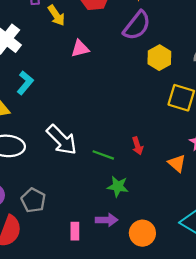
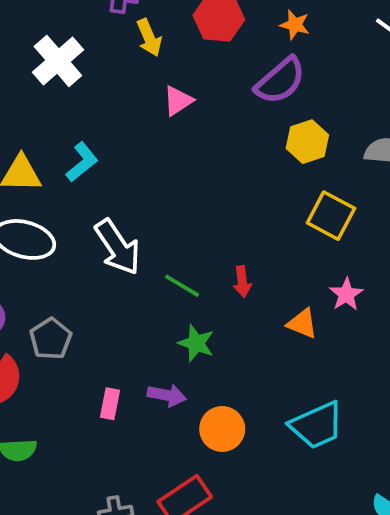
pink triangle: (80, 49) -> (178, 101), turned -30
cyan L-shape: (25, 83) -> (82, 162), moved
orange triangle: (177, 163) -> (302, 324), turned -30

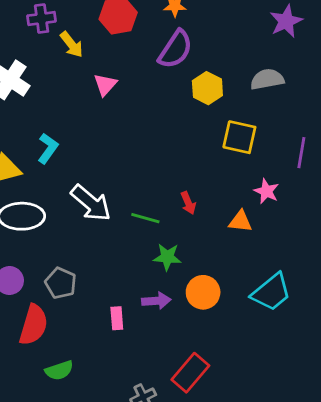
orange circle: (222, 429) -> (203, 292), moved

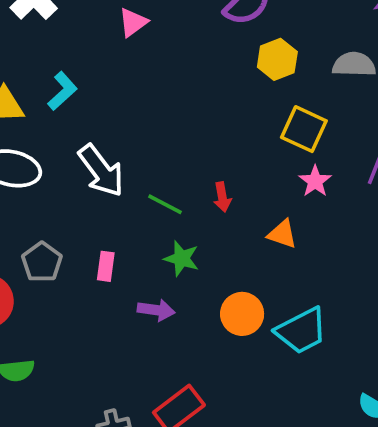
pink triangle: (105, 85) -> (133, 22), moved
pink star: (266, 191) -> (315, 181), moved
orange circle: (203, 292) -> (242, 314), moved
pink rectangle: (117, 318) -> (106, 266), moved

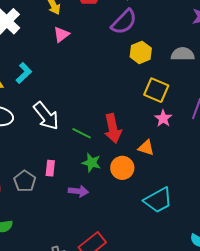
red arrow: (222, 197) -> (113, 128), size x1.8
gray pentagon: (42, 262) -> (25, 181), moved
orange circle: (242, 314) -> (122, 168), moved

